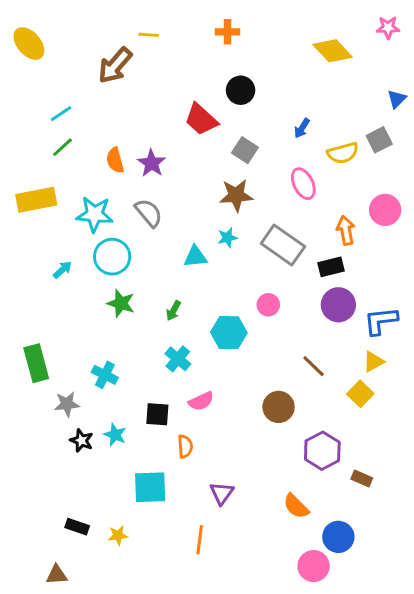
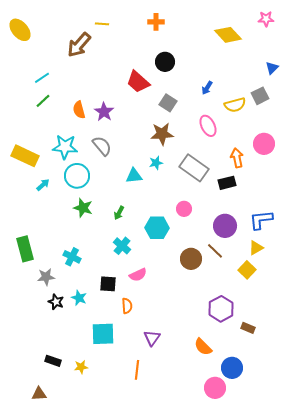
yellow rectangle: (36, 200) -> (25, 156), moved, turned 36
purple circle: (338, 305) -> (225, 226), moved
brown circle: (279, 407) -> (191, 259), moved

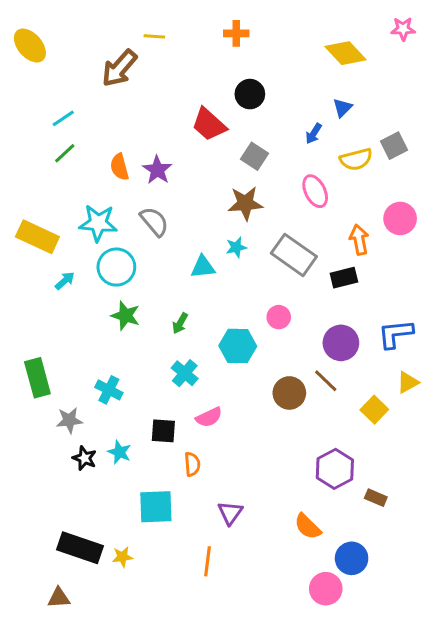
blue triangle: (272, 68) -> (342, 108), moved
yellow triangle: (256, 248) -> (408, 382), moved
black rectangle: (53, 361) -> (80, 548), size x1.8

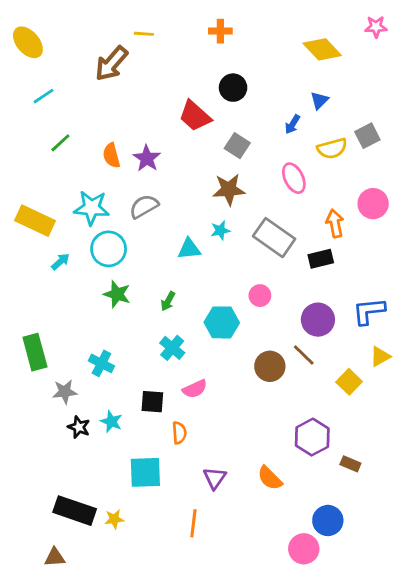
cyan line: (63, 118) -> (43, 96), moved
gray semicircle: (154, 222) -> (144, 206), turned -80
orange semicircle: (308, 526) -> (270, 478), moved

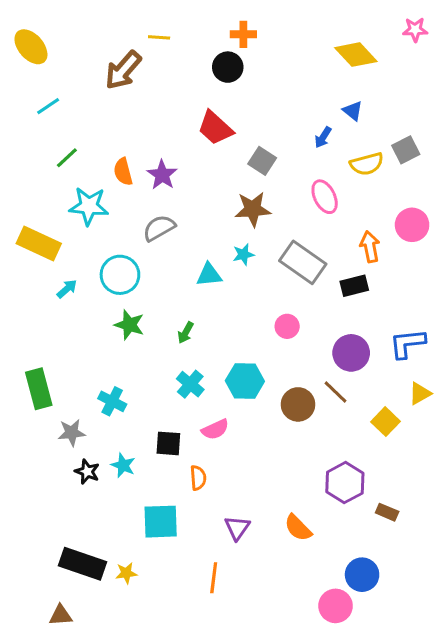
black circle: (233, 88) -> (228, 67), moved
blue triangle: (319, 100) -> (353, 111), turned -36
cyan star: (92, 208) -> (89, 206), moved
cyan hexagon: (222, 322) -> (245, 381), moved

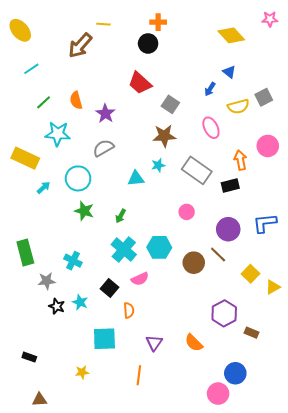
orange semicircle: (123, 172) -> (76, 100), moved
cyan cross: (190, 384) -> (124, 249), size x1.4
yellow triangle: (420, 393) -> (273, 287), moved
black square: (168, 443) -> (110, 288), turned 36
black rectangle: (82, 564) -> (29, 357), moved, size x0.5

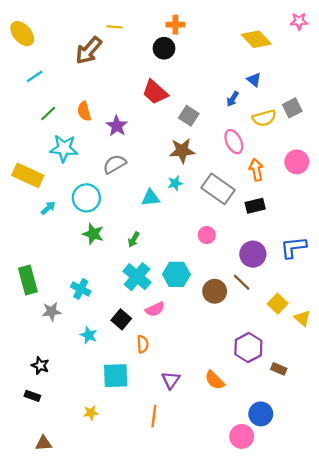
orange arrow: (240, 160) -> (256, 170), moved
yellow triangle: (273, 287) -> (302, 318), turned -49
black star: (57, 306) -> (40, 366), moved

